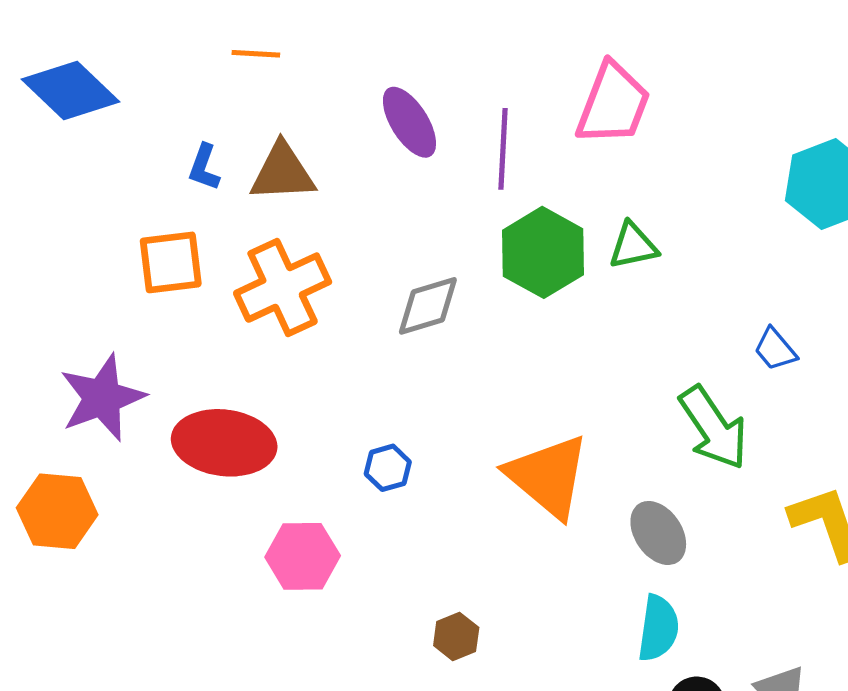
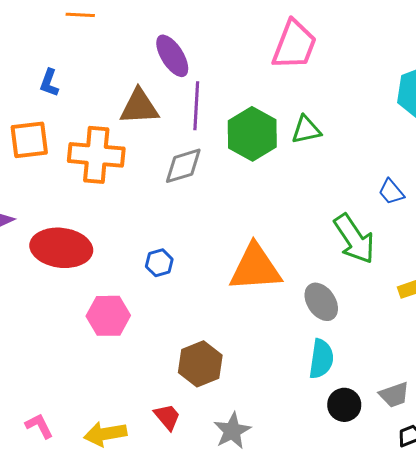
purple line: (503, 149) -> (196, 106), moved
brown triangle: (283, 172) -> (139, 107), moved
orange cross: (283, 288) -> (96, 155), turned 30
orange triangle: (548, 476) -> (255, 268), turned -44
brown hexagon: (456, 637) -> (200, 364), size x1.6

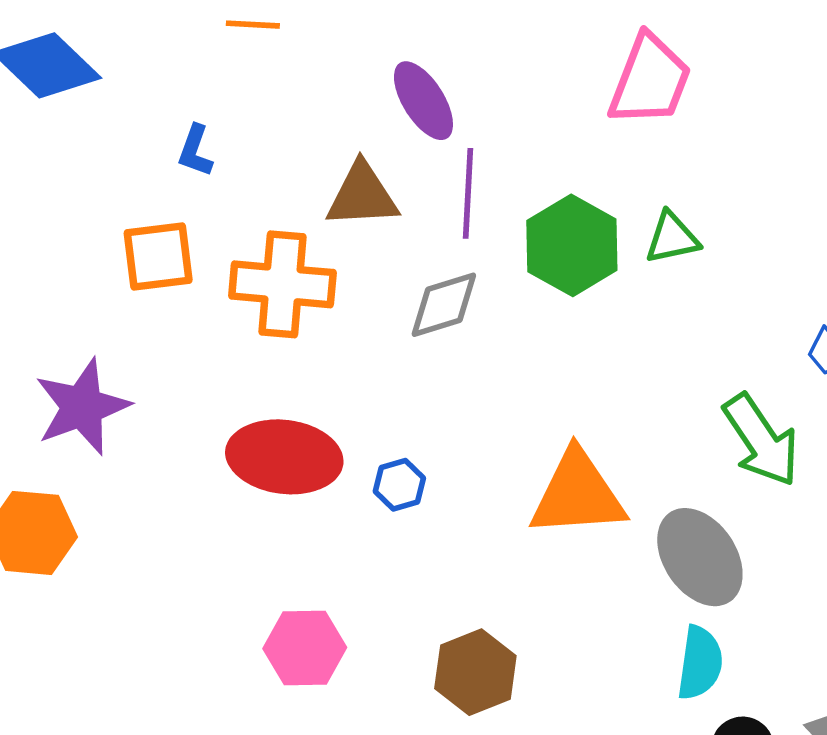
red ellipse: (61, 248) -> (284, 457), moved
gray ellipse: (321, 302) -> (700, 557), size x1.4
pink hexagon: (108, 316) -> (305, 648), moved

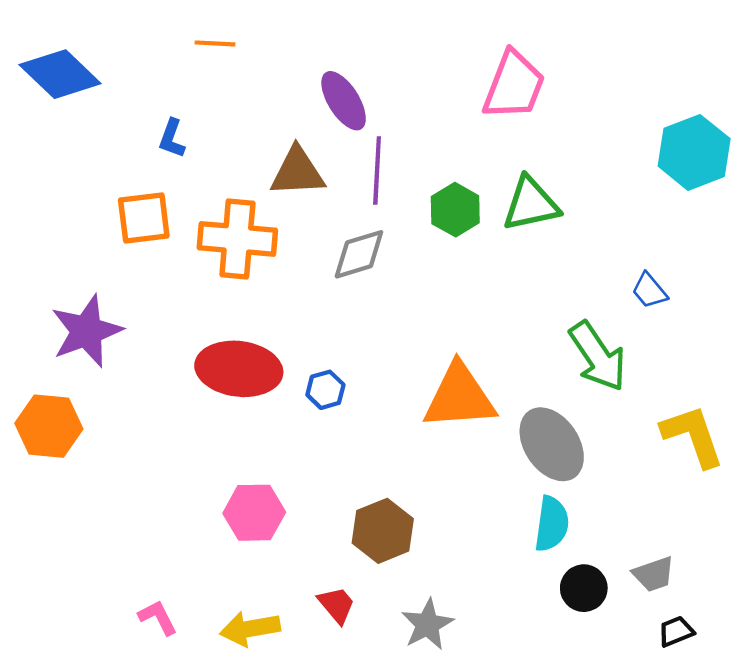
green triangle: (672, 238) -> (531, 204), size x1.4
green hexagon: (572, 245) -> (455, 210), size x0.7

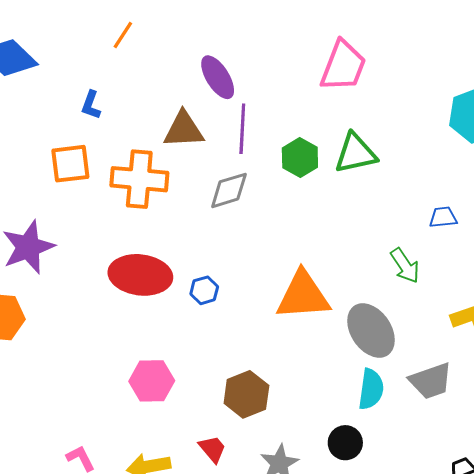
orange line: (215, 43) -> (123, 35), turned -60
blue trapezoid: (649, 291) -> (443, 217), turned 124
green arrow: (598, 356) -> (405, 266), size x0.7
gray trapezoid: (654, 574) -> (431, 381), moved, size x1.4
black circle: (584, 588) -> (345, 443), moved

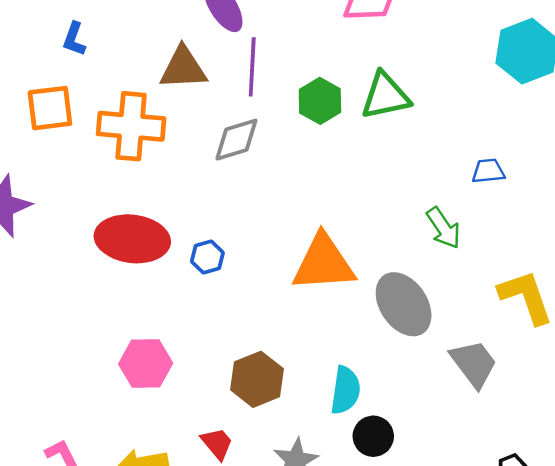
gray trapezoid: (431, 381) -> (474, 364), turned -108
cyan semicircle: (371, 389) -> (345, 390), moved

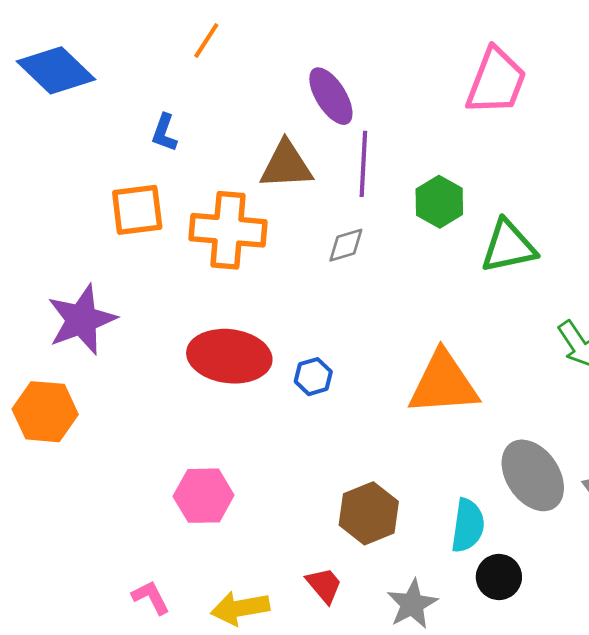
green triangle: (385, 96) -> (508, 246), moved
gray diamond: (236, 140) -> (346, 245), size x0.7
gray ellipse: (404, 304) -> (533, 475), moved
pink hexagon: (146, 364) -> (204, 496), moved

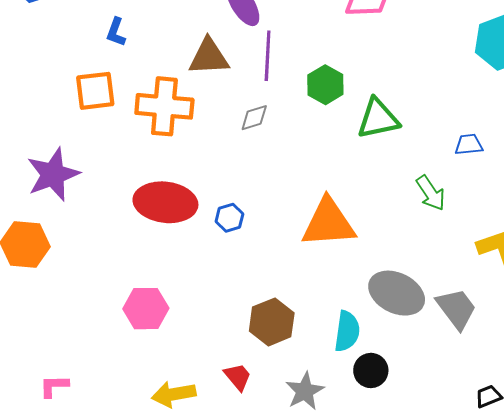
gray ellipse: (533, 475) -> (397, 293), turned -30
pink L-shape: (151, 597) -> (54, 386), moved, turned -64

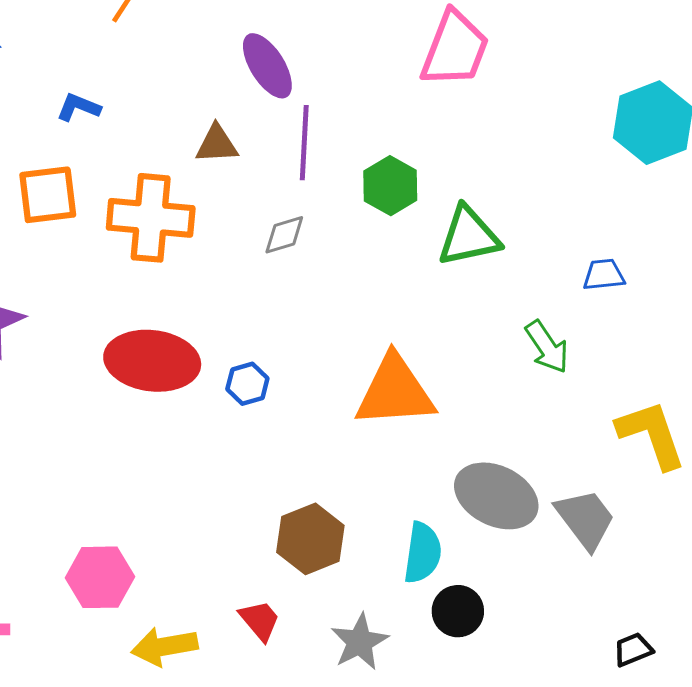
blue L-shape: (116, 32) -> (78, 107), turned 92
brown triangle: (209, 57) -> (217, 144), size x0.7
pink hexagon: (146, 309) -> (100, 577), moved

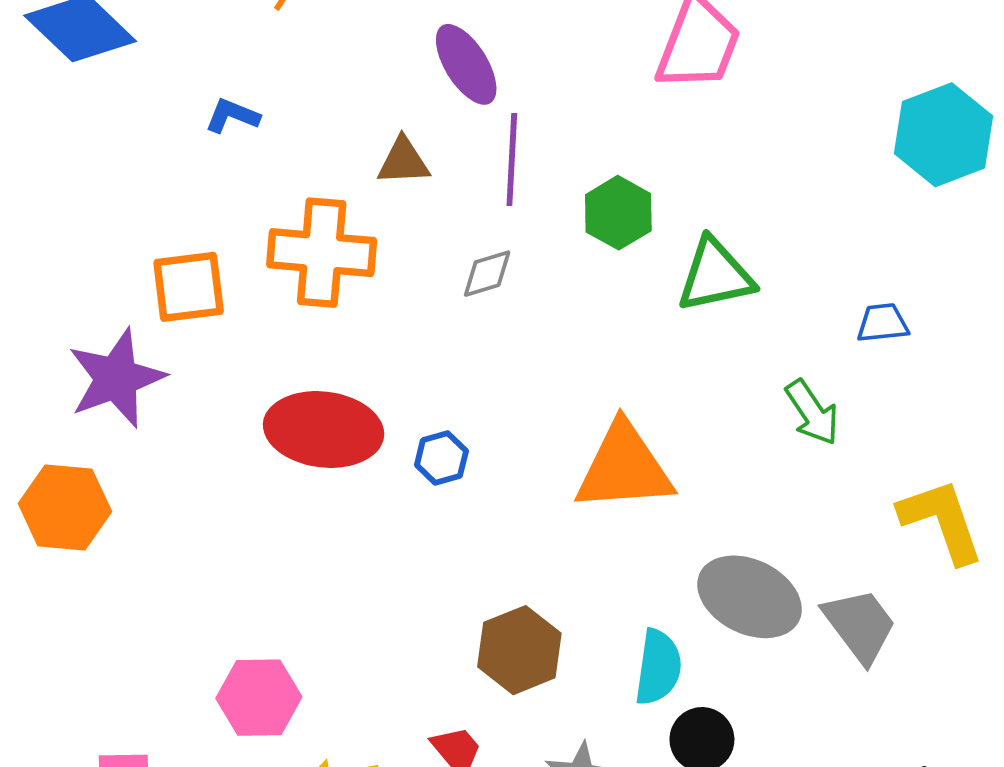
orange square: (48, 195) -> (189, 287), moved

